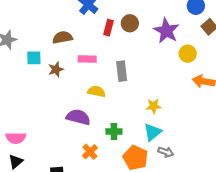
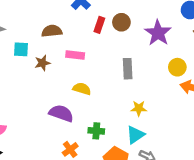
yellow circle: (188, 54) -> (177, 67), moved
gray rectangle: (122, 71) -> (128, 69), moved

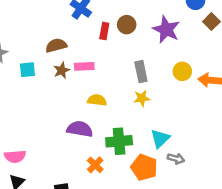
brown star: (42, 63) -> (62, 70), moved
yellow circle: (177, 67) -> (182, 71), moved
yellow star: (139, 108) -> (142, 98), moved
green cross: (96, 131) -> (119, 141), size x1.5

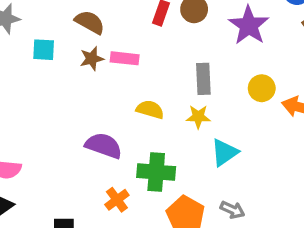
brown semicircle: (56, 45) -> (90, 22), turned 35
yellow semicircle: (97, 100) -> (150, 109), moved
cyan triangle: (160, 139) -> (224, 152), moved

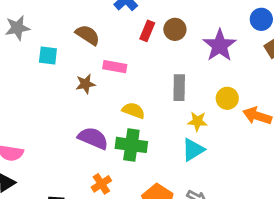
brown star: (92, 59) -> (86, 84), moved
yellow star: (198, 117) -> (197, 121), moved
green cross: (156, 172) -> (131, 145), moved

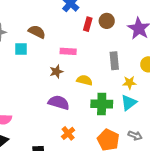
brown semicircle: (88, 35) -> (37, 32), moved
brown star: (86, 84) -> (56, 72), moved
green cross: (131, 145) -> (102, 104), moved

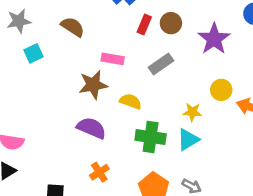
cyan square: (21, 49) -> (34, 53), moved, turned -32
gray rectangle: (114, 61) -> (161, 64), moved, turned 54
brown star: (56, 72) -> (93, 85), size x1.5

